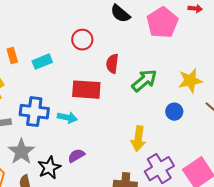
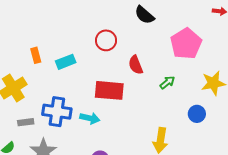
pink pentagon: (162, 23) -> (186, 44), moved
red semicircle: (112, 64) -> (136, 65), turned -30
green arrow: (144, 81) -> (167, 82), size x0.6

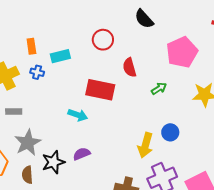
blue cross: (57, 112) -> (37, 72), moved, size x0.5
blue circle: (197, 114) -> (170, 132), moved

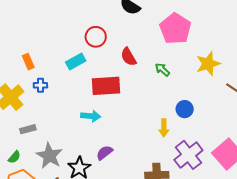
cyan rectangle: (60, 56) -> (76, 62), moved
green arrow: (159, 88) -> (162, 70), turned -91
yellow arrow: (145, 145) -> (164, 128), size x0.7

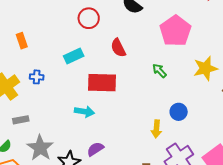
red circle: (96, 37) -> (89, 18), moved
red semicircle: (129, 57) -> (118, 48), moved
orange rectangle: (28, 62) -> (22, 41), moved

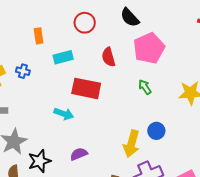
pink pentagon: (175, 31) -> (149, 48), moved
orange rectangle: (22, 41) -> (39, 36), moved
yellow arrow: (156, 129) -> (131, 144), size x1.5
purple semicircle: (95, 149) -> (79, 154), moved

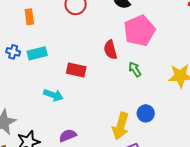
cyan rectangle: (63, 57) -> (37, 53), moved
red semicircle: (108, 57) -> (110, 50), moved
red rectangle: (86, 88) -> (76, 70), size x0.7

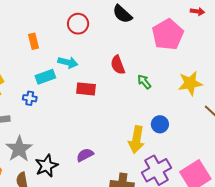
pink pentagon: (139, 31) -> (168, 34), moved
blue cross: (13, 52) -> (30, 98), moved
cyan arrow: (53, 95) -> (68, 62), moved

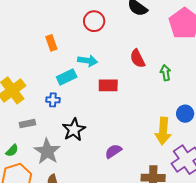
green arrow: (144, 82) -> (165, 73), turned 35
black star: (47, 166) -> (74, 130), moved

